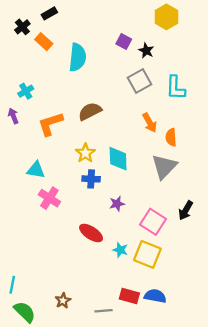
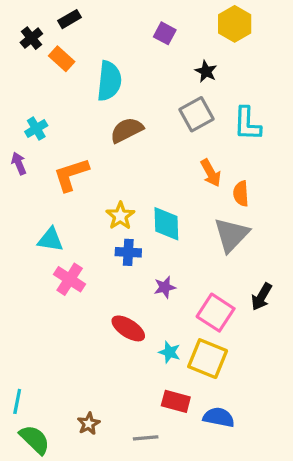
purple square: (124, 42) -> (165, 33), moved
brown semicircle: (90, 111) -> (127, 130), moved
red rectangle: (129, 296) -> (176, 401), moved

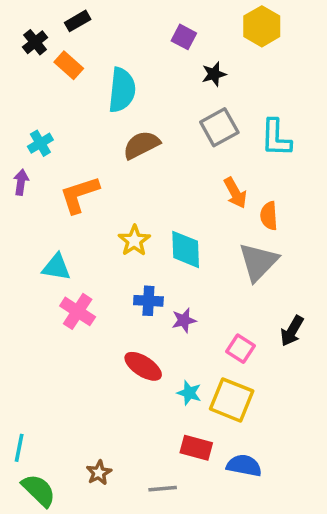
black star: (206, 71) -> (214, 74), moved, turned 30
purple arrow: (19, 163) -> (21, 182), turned 30
blue cross: (128, 252) -> (148, 301), moved
pink square: (216, 313) -> (241, 349), size x0.7

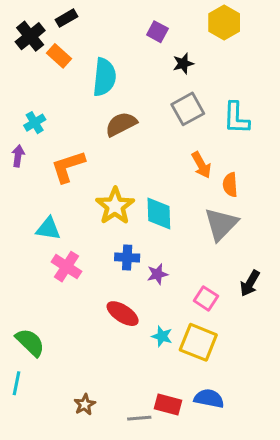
black cross: (35, 42) -> (30, 36), size x1.4
yellow star: (134, 241) -> (115, 206), size x1.4
red rectangle: (196, 448) -> (168, 404), moved
green semicircle: (39, 490) -> (30, 342), moved

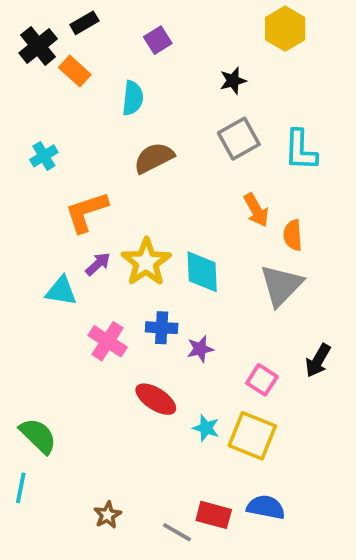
purple square: (157, 32) -> (158, 40), moved, turned 30
cyan semicircle: (104, 77) -> (133, 98), size x0.7
purple arrow: (18, 156) -> (98, 264), moved, turned 40
pink cross: (66, 267) -> (108, 341), moved
gray line: (139, 418) -> (177, 532), turned 35

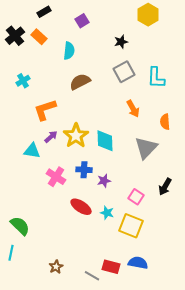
black cross: (38, 46) -> (15, 36), moved
orange semicircle: (293, 235) -> (165, 122), moved
cyan star: (206, 428) -> (107, 213), moved

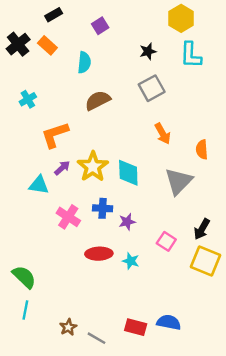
cyan L-shape: (156, 78) -> (191, 55), moved
red ellipse: (81, 207) -> (99, 254), turned -35
yellow square: (131, 226) -> (206, 261), moved
cyan line: (11, 253) -> (25, 310), moved
gray line: (92, 276) -> (96, 338), moved

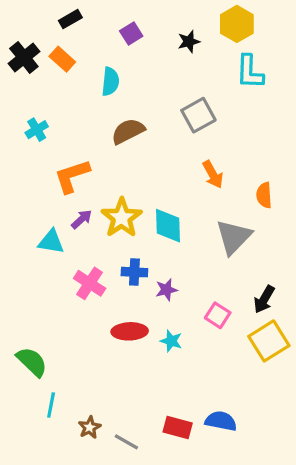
black star: (148, 51) -> (189, 42), moved
yellow square: (206, 261) -> (269, 341), turned 36
cyan line: (25, 310) -> (51, 405), moved

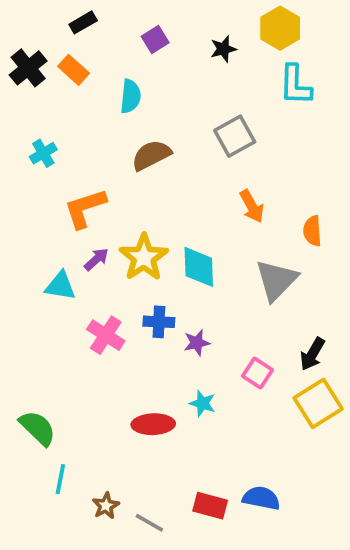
red ellipse: (130, 331) -> (153, 424), moved

